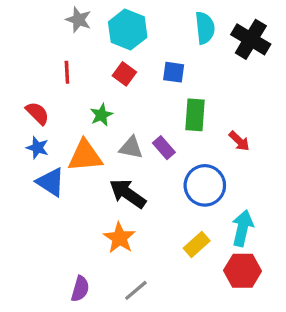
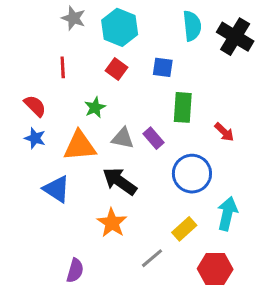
blue triangle: (51, 182) -> (57, 189), moved
red hexagon: (243, 271) -> (215, 269), moved
gray line: (136, 290) -> (152, 258), moved

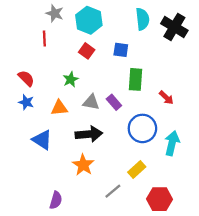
red line: (63, 67) -> (44, 38), moved
orange triangle: (80, 146) -> (59, 108), size x0.7
black arrow: (120, 181) -> (89, 134), turned 140
cyan arrow: (227, 214) -> (172, 143), moved

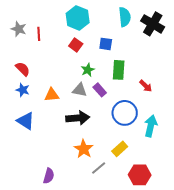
gray star: (55, 13) -> (19, 29), moved
green star: (71, 79) -> (88, 70), moved
blue triangle: (42, 140) -> (26, 121), moved
orange star: (83, 165) -> (84, 149), moved

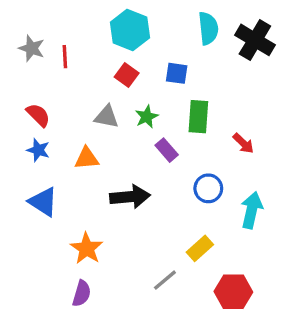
gray triangle: (80, 90) -> (107, 117), moved
blue circle: (125, 113) -> (208, 188), size x0.7
orange star: (84, 149) -> (87, 248), moved

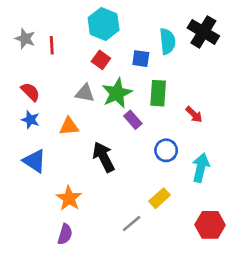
cyan semicircle: (208, 28) -> (167, 41), moved
green star: (147, 117) -> (117, 93), size x1.6
black arrow: (130, 197) -> (104, 157), turned -112
red hexagon: (233, 292) -> (210, 225), moved

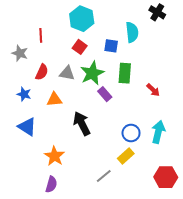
black cross: (203, 32) -> (157, 12), moved, size x0.7
gray star: (25, 39) -> (20, 53), moved
red semicircle: (30, 92) -> (42, 72), moved, turned 70
blue circle: (166, 150) -> (131, 133), moved

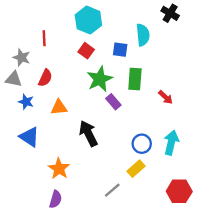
gray triangle: (67, 73) -> (14, 79), moved

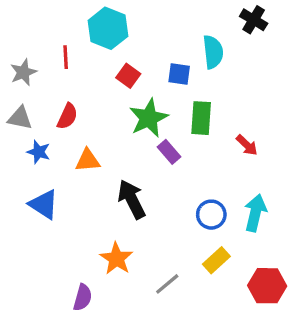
cyan hexagon: (88, 20) -> (108, 28), moved
gray star: (22, 58) -> (23, 72), moved, turned 30
orange star: (59, 169) -> (116, 259), moved
yellow rectangle: (136, 169) -> (216, 260), moved

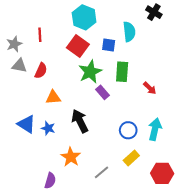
cyan hexagon: (108, 28) -> (84, 17), moved
red square: (128, 76) -> (78, 46), size x1.5
gray triangle: (20, 118) -> (19, 66), moved
blue star: (39, 152) -> (48, 128), moved

